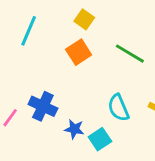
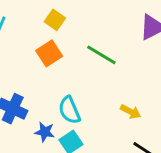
cyan semicircle: (118, 108) -> (69, 110), moved

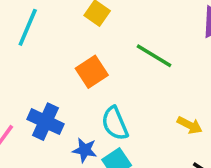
orange square: (49, 53) -> (92, 72), moved

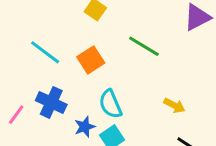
cyan line: (28, 27) -> (45, 52), moved, turned -76
blue star: (85, 150) -> (85, 127), turned -30

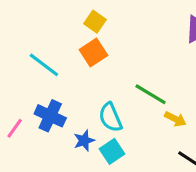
green line: (144, 46) -> (151, 94), moved
orange square: (91, 60) -> (93, 53), moved

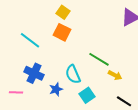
orange square: (93, 53) -> (62, 32), turned -30
pink line: (15, 128) -> (16, 92), moved, turned 56
cyan square: (112, 151) -> (87, 95), moved

